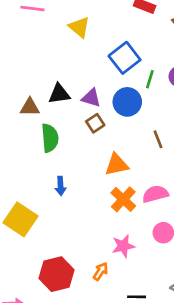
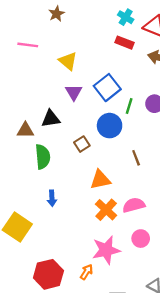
purple triangle: (91, 98) -> (74, 92), moved, turned 42
pink star: (123, 246) -> (106, 250), size x1.4

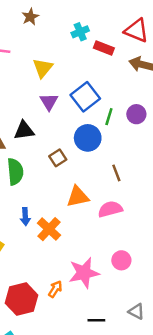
cyan cross: (126, 17) -> (80, 32), moved, turned 35
yellow triangle: (68, 61) -> (43, 68), turned 30
pink semicircle: (134, 205) -> (110, 209), moved
orange cross: (106, 210) -> (49, 229), moved
orange arrow: (86, 272) -> (55, 289), moved

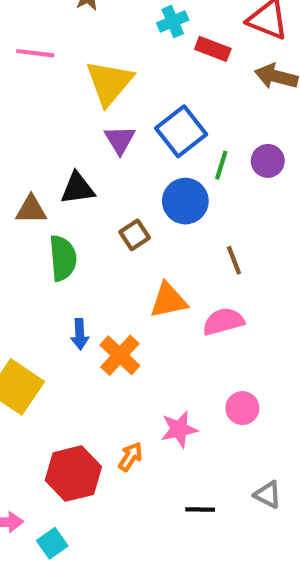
yellow triangle: (43, 68) -> (109, 83), size x1.4
pink star: (84, 273) -> (179, 429), size x0.7

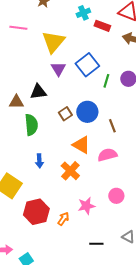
blue circle: (185, 201) -> (87, 112), moved
orange triangle: (168, 300) -> (81, 145), turned 42
orange cross: (120, 355) -> (70, 171), moved
red hexagon: (73, 474) -> (36, 212), moved

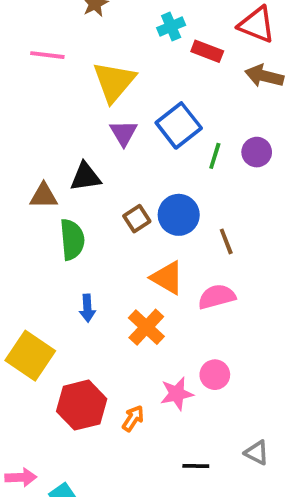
pink circle: (116, 196) -> (215, 375), moved

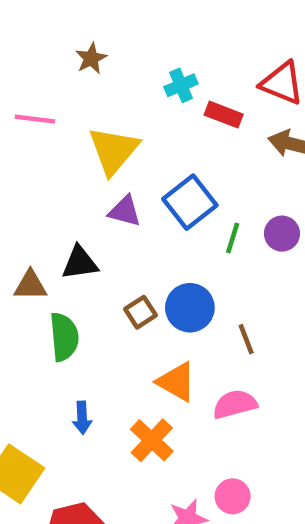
purple triangle: (124, 133) -> (125, 211), turned -44

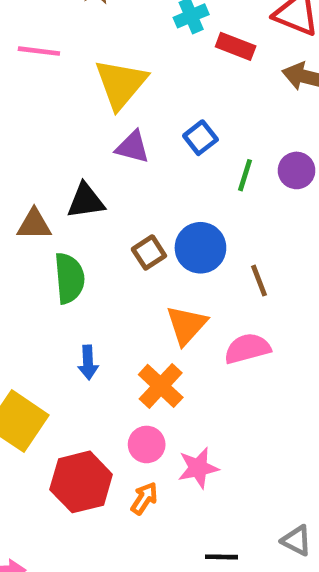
blue square: (190, 202) -> (200, 138), size x0.6
orange triangle: (176, 382) -> (186, 325), turned 42
pink circle: (233, 496) -> (147, 444), moved

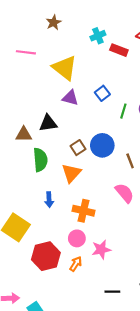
yellow triangle: (121, 84) -> (65, 68), turned -32
orange triangle: (186, 325) -> (71, 173), moved
pink semicircle: (247, 348) -> (124, 193), turned 65
orange cross: (161, 386) -> (84, 211), turned -30

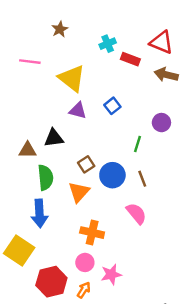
green line: (123, 111) -> (138, 144), moved
blue circle: (102, 145) -> (112, 175), moved
blue arrow: (49, 200) -> (39, 213), moved, size x1.6

